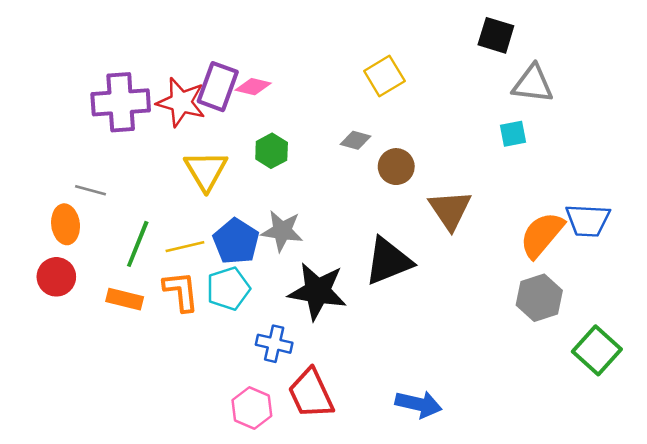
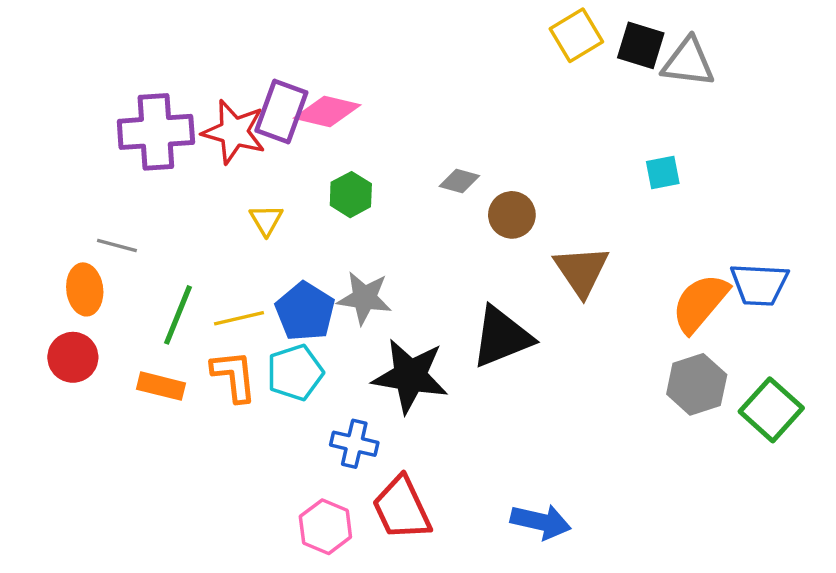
yellow square: (384, 76) -> (576, 35), moved
gray triangle: (533, 84) -> (688, 62), moved
pink diamond: (253, 87) -> (327, 111), size x1.4
yellow triangle: (206, 171) -> (266, 220), size x0.6
green square: (597, 350) -> (771, 410), moved

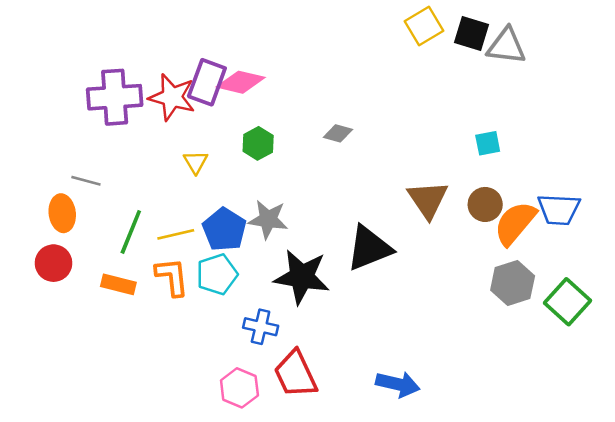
cyan square: (663, 173) -> (488, 143), moved
brown circle: (512, 215) -> (485, 204), moved

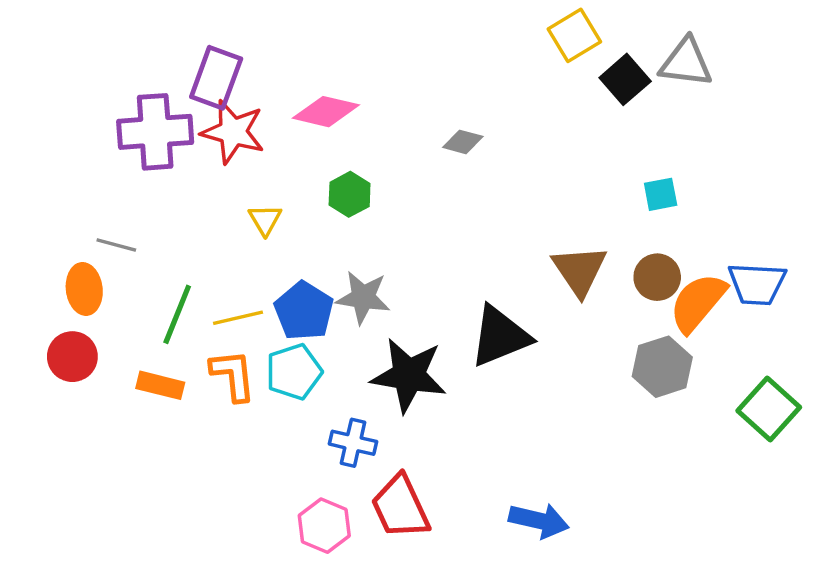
black square: (471, 34) -> (625, 79), moved, turned 32
purple rectangle: (207, 82) -> (216, 78), moved
gray diamond: (338, 133) -> (463, 142), moved
gray hexagon: (513, 283) -> (662, 367), moved

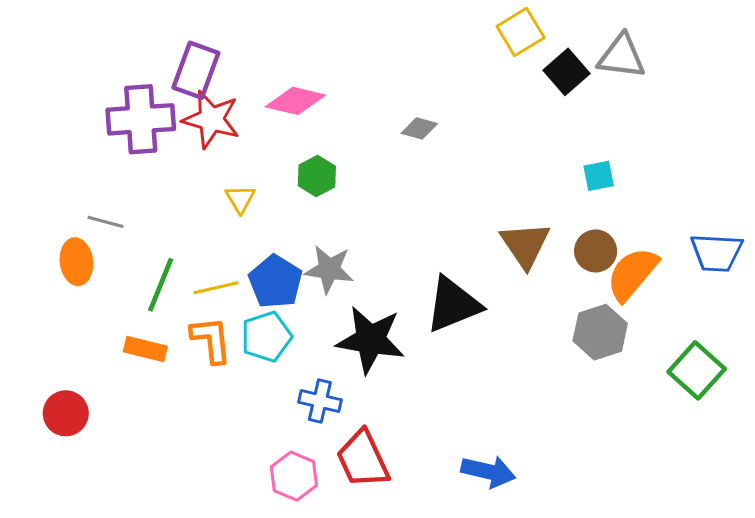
blue trapezoid: (757, 284) -> (717, 253), moved
red circle: (72, 357) -> (66, 413), moved

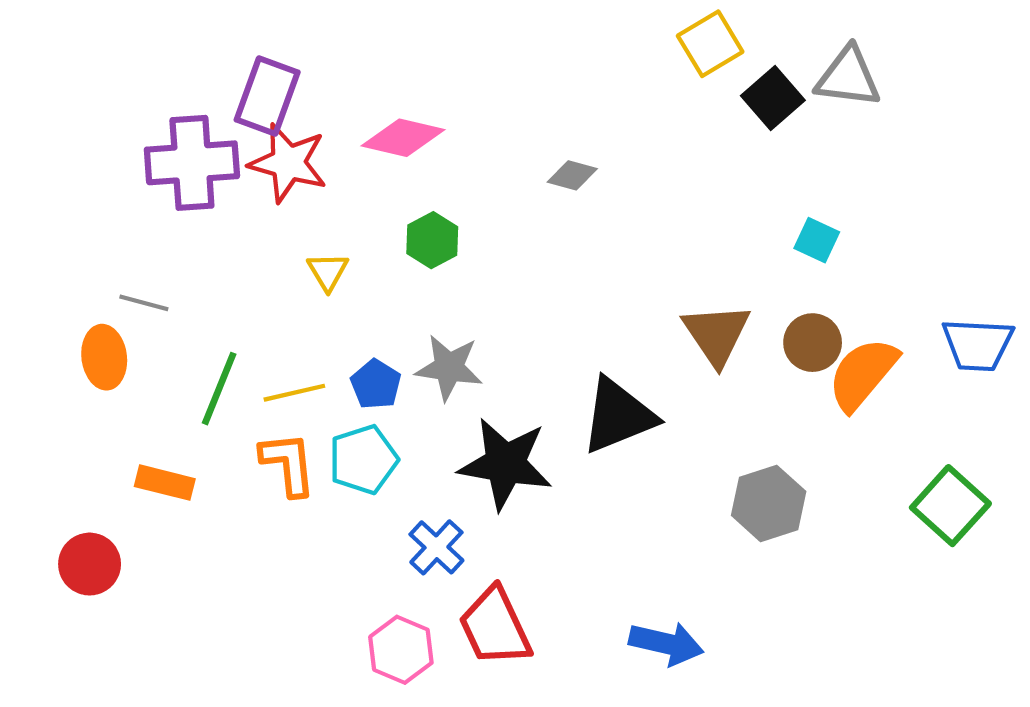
cyan square: (599, 176) -> (817, 240), turned 36
blue pentagon: (276, 282) -> (376, 384), size x0.7
gray hexagon: (600, 332) -> (769, 503), moved
orange rectangle: (145, 349) -> (165, 483), moved
blue cross: (320, 401) -> (436, 547), turned 30

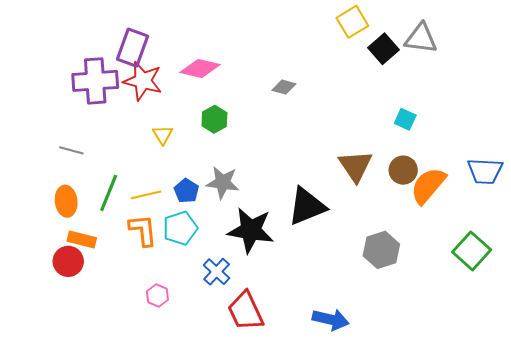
orange ellipse: (104, 357) -> (66, 201), moved
red circle: (90, 564) -> (68, 261), moved
pink hexagon: (401, 650) -> (157, 296), moved, size x0.7

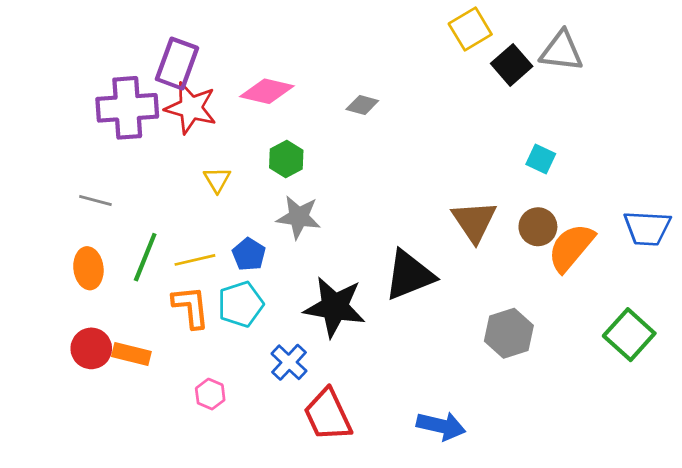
gray diamond: (284, 87) -> (362, 105), moved
gray star: (223, 183) -> (299, 217), moved
orange rectangle: (82, 240) -> (131, 354), moved

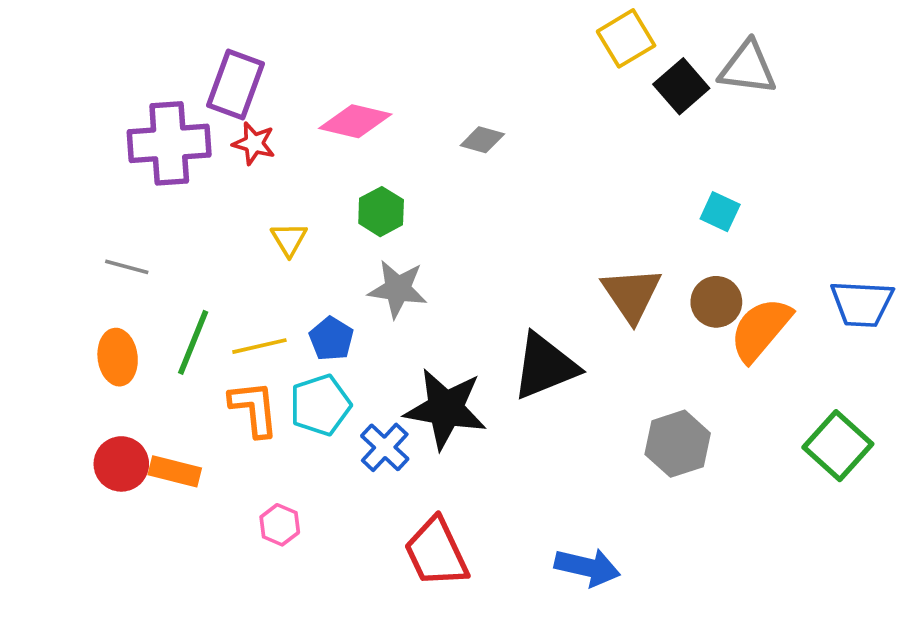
red star: (191, 108) -> (254, 143), size x0.6
blue cross: (289, 362) -> (385, 447), moved

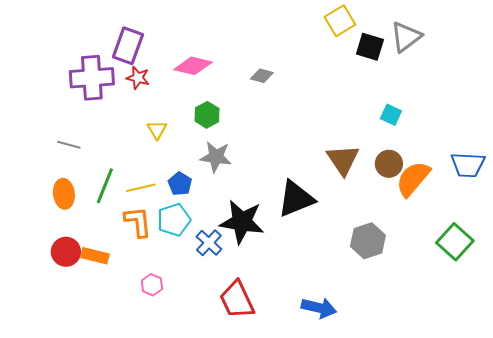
gray triangle: (748, 68) -> (406, 37), turned -44
black square: (681, 86) -> (370, 47), turned -32

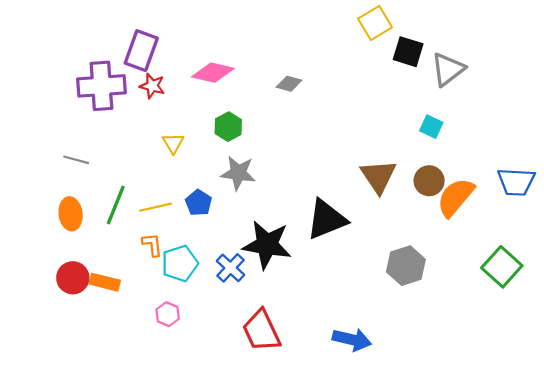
gray triangle: (406, 37) -> (448, 69), moved
cyan pentagon: (174, 220) -> (180, 263), moved
orange L-shape: (138, 222) -> (152, 245), size x0.7

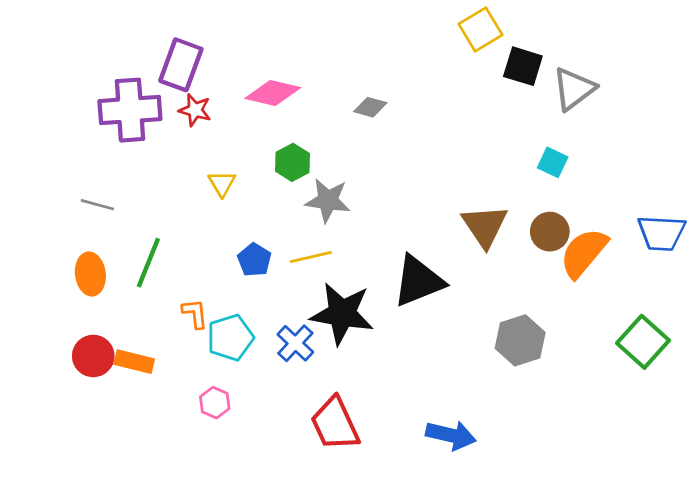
gray star: (238, 173) -> (328, 200), moved
yellow line: (156, 207) -> (311, 257), moved

